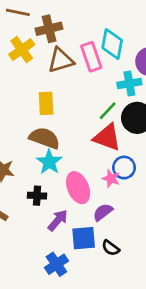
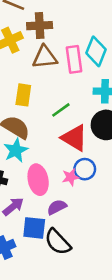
green line: (108, 111) -> (61, 110), moved
pink star: (111, 179) -> (71, 177), turned 30
black semicircle: (111, 248) -> (58, 242), size x1.6

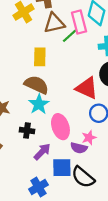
green line: (61, 110) -> (70, 36), moved
pink star: (71, 177) -> (89, 138), moved
purple semicircle: (57, 207) -> (79, 148), turned -133

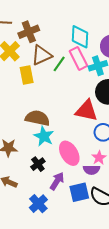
pink rectangle: (79, 22) -> (78, 58), moved
yellow rectangle: (40, 57) -> (27, 75), moved
black cross: (27, 131) -> (38, 164), turned -32
blue cross: (38, 187) -> (38, 204), moved

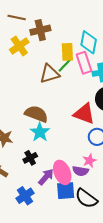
brown triangle: (41, 55) -> (50, 74), moved
yellow rectangle: (27, 75) -> (67, 52), moved
pink ellipse: (69, 153) -> (62, 172), moved

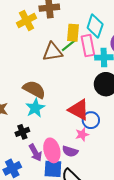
red triangle: (84, 114) -> (79, 110), moved
pink star: (89, 161) -> (82, 134), moved
purple arrow: (46, 177) -> (35, 153), turned 102

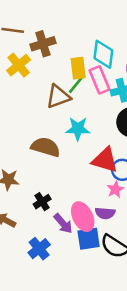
cyan star: (35, 108) -> (78, 129), moved, turned -30

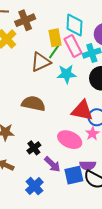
cyan star: (78, 129) -> (67, 74), moved
purple semicircle: (105, 213) -> (88, 165), moved
pink ellipse: (83, 217) -> (70, 140), moved, turned -35

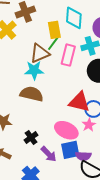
pink rectangle: (73, 46) -> (68, 55), moved, turned 40
cyan star: (67, 74) -> (34, 70), moved
blue square: (74, 175) -> (70, 150), moved

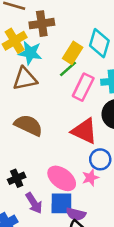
yellow rectangle: (54, 30) -> (73, 53), turned 30
brown triangle: (40, 53) -> (25, 79), moved
cyan star: (34, 70) -> (30, 53), moved
red triangle: (79, 102) -> (84, 131), moved

